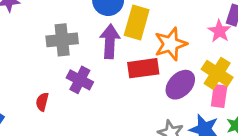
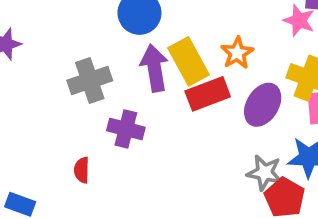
yellow rectangle: (137, 22) -> (189, 61), moved, turned -32
orange star: (171, 44) -> (237, 53), size x0.7

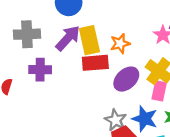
purple arrow: (154, 68) -> (68, 38), turned 36
purple cross: (126, 129) -> (40, 70), turned -30

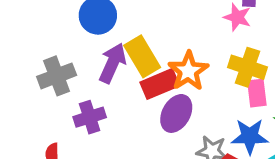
orange star: (120, 44) -> (188, 71), moved, size x1.4
purple ellipse: (126, 79) -> (176, 113), moved

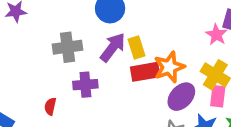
yellow rectangle: (142, 56) -> (137, 47), size x0.7
purple ellipse: (176, 113) -> (181, 97), moved

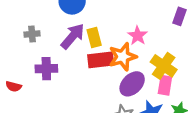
pink star: (216, 35) -> (137, 36), moved
gray cross: (68, 47) -> (32, 34), size x0.6
red semicircle: (50, 106) -> (14, 86), turned -91

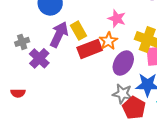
orange star: (123, 57) -> (108, 41), size x0.7
purple cross: (46, 69) -> (39, 58), moved, turned -30

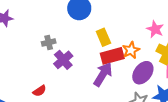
pink star: (117, 19) -> (155, 29), moved
purple arrow: (59, 34) -> (103, 74), moved
red semicircle: (18, 93) -> (40, 91), turned -40

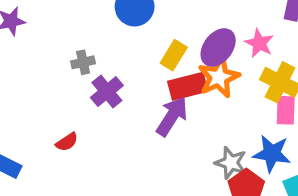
yellow rectangle: (103, 37) -> (174, 55), turned 54
orange star: (131, 50) -> (219, 77), size x1.4
purple ellipse: (143, 73) -> (218, 47), moved

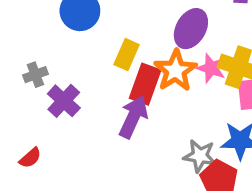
pink star: (259, 43) -> (211, 68), moved
purple ellipse: (218, 47) -> (191, 29), moved
red rectangle: (188, 86) -> (145, 84), turned -48

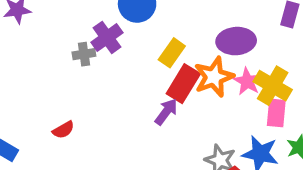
purple ellipse: (191, 29) -> (236, 41), turned 45
purple cross: (64, 101) -> (107, 37), moved
purple arrow: (133, 117) -> (166, 112), size x0.7

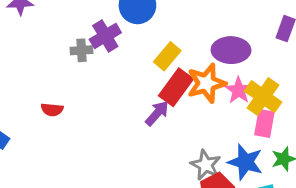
red semicircle: (63, 130) -> (52, 110), moved, turned 30

